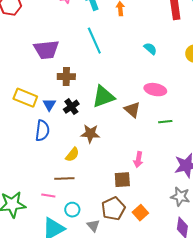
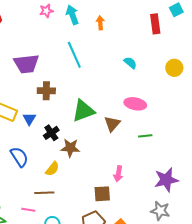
black cross: (71, 107) -> (51, 133), moved
brown triangle: (132, 110) -> (112, 124), turned 30
blue semicircle: (42, 131) -> (19, 157), moved, turned -40

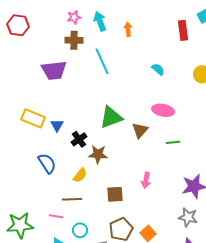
brown cross: (46, 91) -> (74, 40), moved
brown square: (102, 194) -> (115, 194), moved

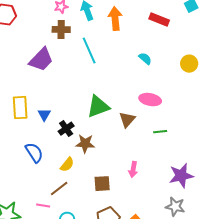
orange arrow: (128, 29) -> (115, 19), size x1.6
red rectangle: (183, 30) -> (159, 20), moved, turned -60
purple trapezoid: (54, 70) -> (41, 60), turned -40
yellow rectangle: (33, 118) -> (20, 108), turned 65
brown line: (72, 199) -> (59, 189), turned -36

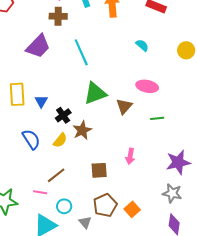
cyan line: (89, 51) -> (81, 52), moved
brown star: (85, 144) -> (82, 130), turned -30
yellow semicircle: (67, 165) -> (60, 140), moved

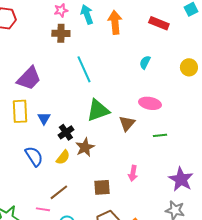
cyan semicircle: (142, 45) -> (145, 62), turned -104
purple trapezoid: (38, 46) -> (29, 78), moved
purple star: (178, 162) -> (181, 179), turned -30

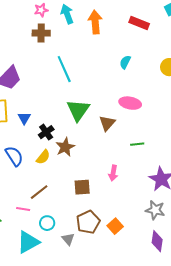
green triangle: (98, 110) -> (78, 110), turned -35
green line: (160, 135) -> (137, 144), moved

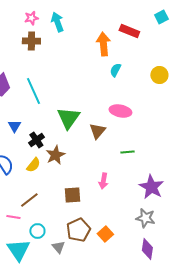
orange arrow: (95, 22) -> (103, 44), moved
cyan line: (64, 69) -> (33, 91), moved
cyan triangle: (28, 242) -> (18, 250), turned -35

